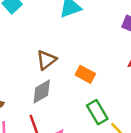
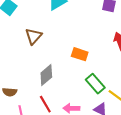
brown triangle: (46, 60) -> (33, 36), moved

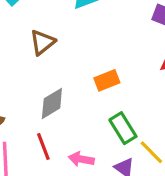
orange rectangle: (80, 54) -> (107, 80), turned -49

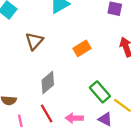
orange rectangle: (107, 80) -> (82, 48), moved

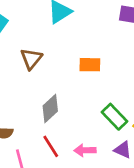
orange rectangle: (82, 48) -> (90, 65), turned 35

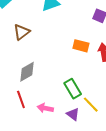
orange rectangle: (90, 65) -> (81, 46), moved

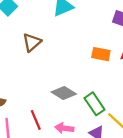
gray diamond: (27, 72) -> (64, 93), moved, turned 65

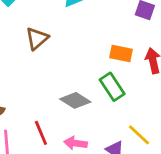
green rectangle: (94, 104) -> (112, 87), moved

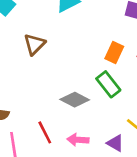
orange rectangle: (121, 53) -> (114, 52), turned -72

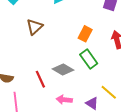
orange rectangle: (114, 52) -> (85, 34), moved
red line: (45, 132) -> (40, 79), moved

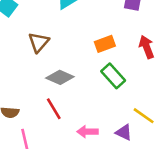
orange rectangle: (85, 34) -> (105, 44), turned 49
gray diamond: (63, 70) -> (60, 77), moved

